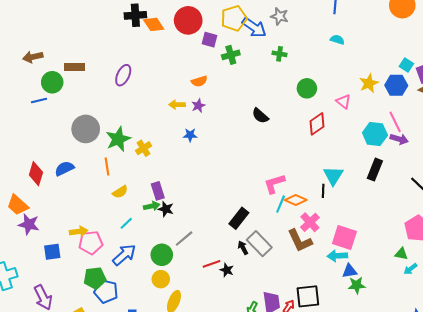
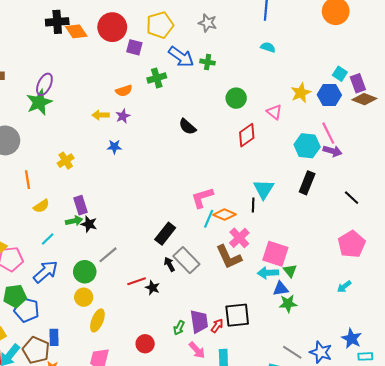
blue arrow: (254, 27) -> (181, 57), moved
green cross: (231, 55) -> (157, 78), moved
green star: (118, 139) -> (39, 102), moved
green triangle: (401, 254) -> (290, 271), moved, turned 40

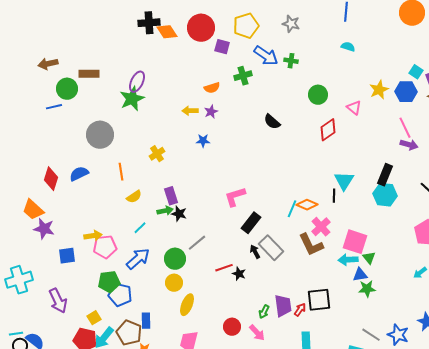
cyan hexagon: (307, 146) -> (385, 195), moved
pink L-shape: (202, 198) -> (235, 197), moved
pink arrow: (197, 350) -> (257, 333), moved

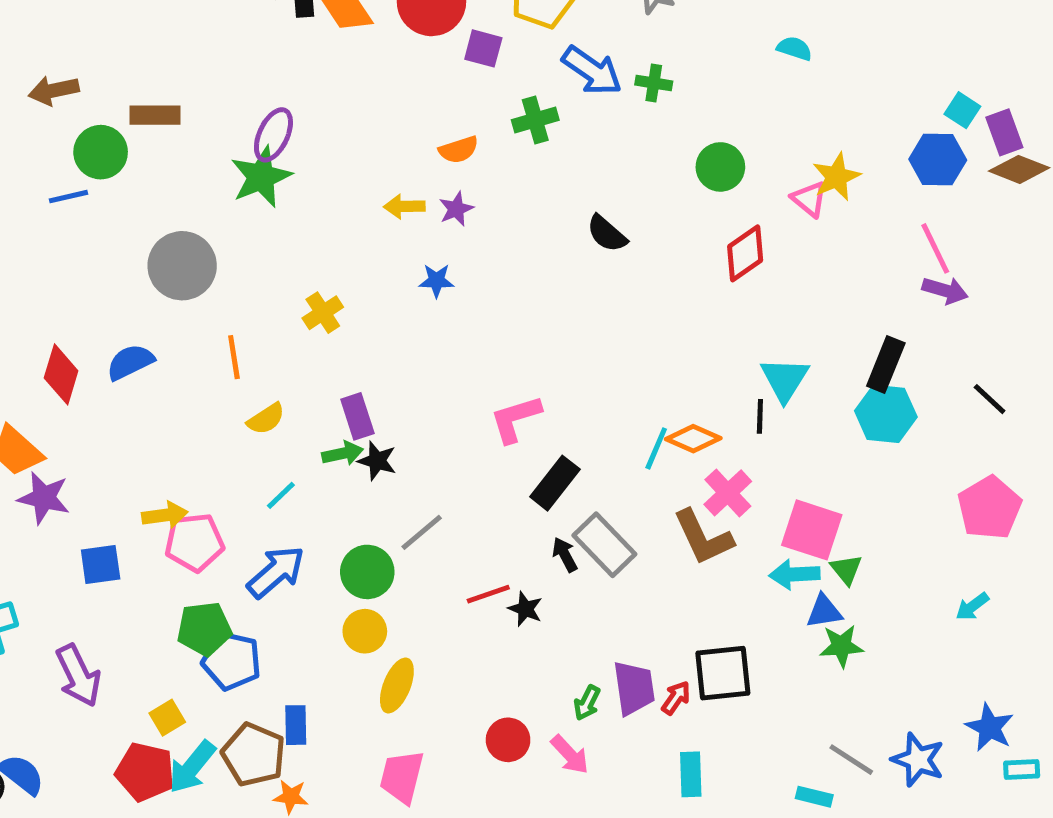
yellow star: (379, 90) -> (836, 177), moved

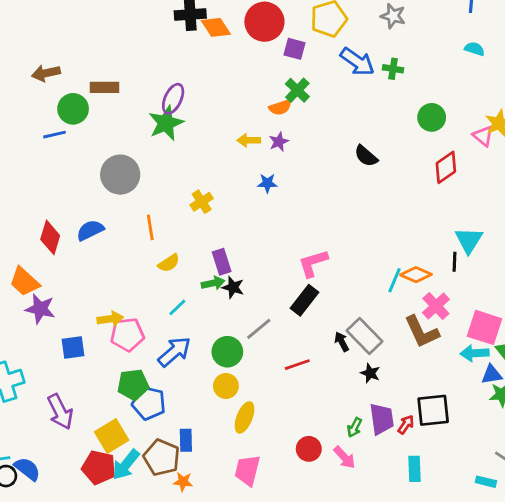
green cross: (535, 120) -> (297, 90), moved, turned -30
black rectangle: (555, 483) -> (304, 300), moved
black star: (525, 609) -> (370, 373), moved
yellow square: (167, 718) -> (112, 436), size x1.6

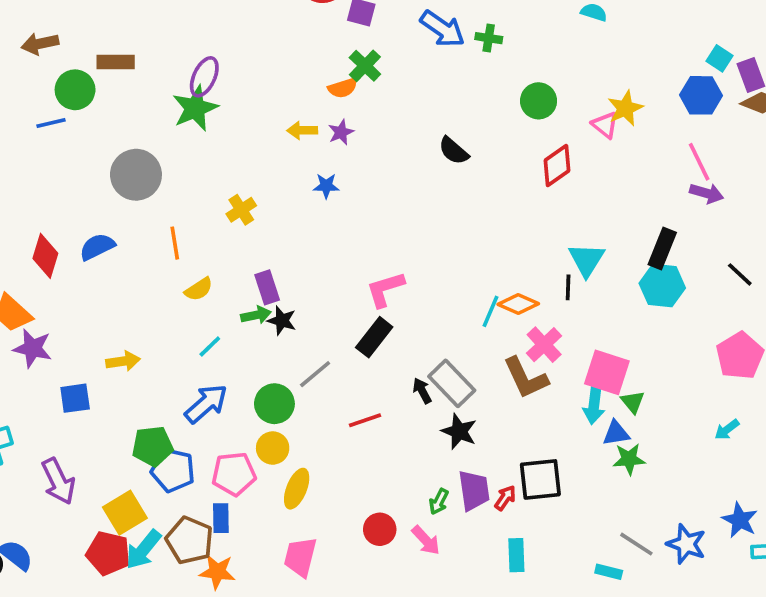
pink pentagon: (127, 335) -> (234, 474), moved
cyan arrow: (475, 353) -> (594, 406), turned -80
black star: (370, 373) -> (459, 431), size x1.4
orange star: (183, 482) -> (217, 572), size x1.4

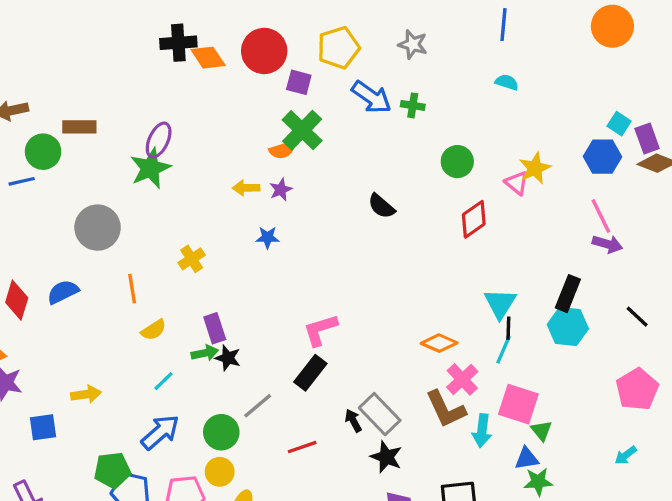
green cross: (365, 66) -> (302, 130), size x1.4
black line: (568, 287) -> (508, 328), moved
cyan line: (491, 311) -> (503, 350), moved
cyan arrow: (594, 406) -> (482, 431), moved

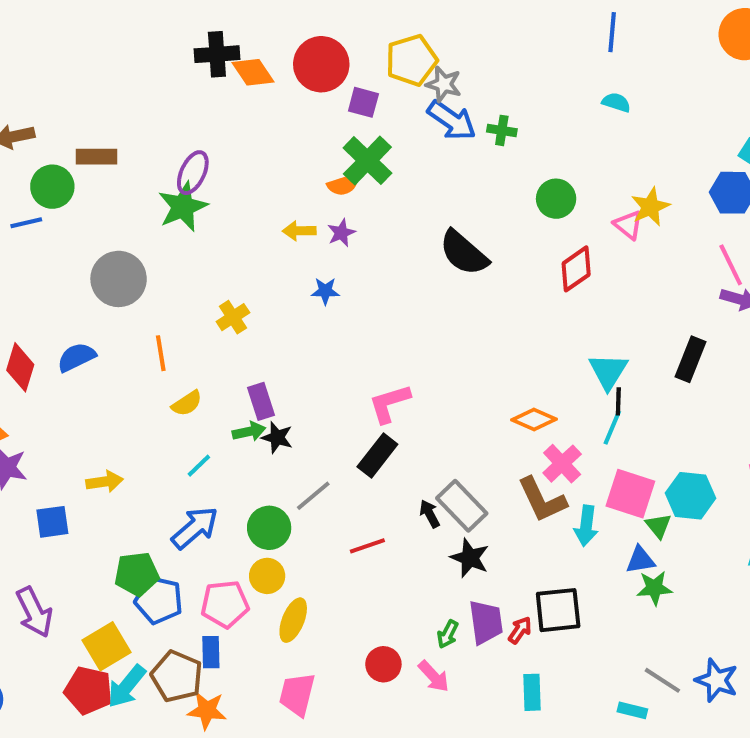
gray star: (413, 44) -> (444, 84), moved
black semicircle: (381, 206) -> (464, 253), size x1.5
cyan hexagon: (568, 327) -> (691, 496), moved

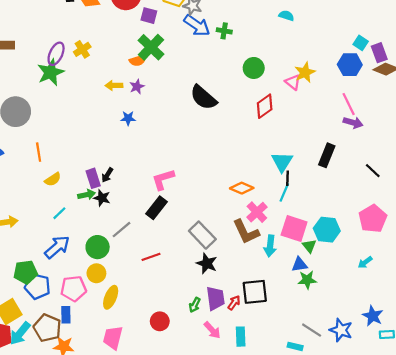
yellow cross: (233, 317) -> (82, 49), moved
black arrow: (430, 514) -> (107, 175), moved, turned -120
pink arrow: (434, 676) -> (212, 330), moved

